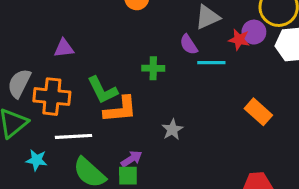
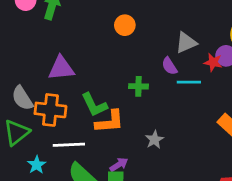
purple triangle: (64, 48) -> (61, 68), size x1.5
gray semicircle: (19, 83) -> (22, 98), turned -60
cyan star: (37, 160) -> (37, 165), turned 30

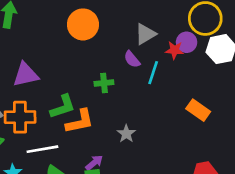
orange circle: (125, 25) -> (83, 24), size x1.5
cyan line: (189, 82) -> (153, 73), turned -65
green L-shape: (94, 105) -> (63, 107), turned -76

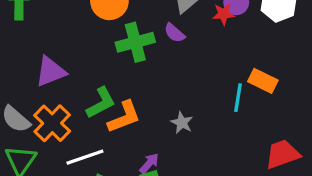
cyan line: (153, 73) -> (238, 98), moved
green cross: (104, 83) -> (135, 42), moved, size x1.6
orange cross: (20, 117) -> (52, 123), turned -36

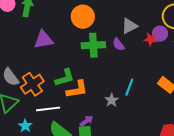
purple triangle: (51, 72) -> (44, 40), moved
cyan line: (238, 98) -> (129, 87), moved

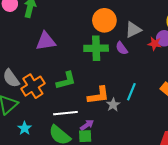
orange circle: (83, 17) -> (104, 20), moved
orange L-shape: (77, 89) -> (99, 95), moved
white line: (48, 109) -> (65, 113), moved

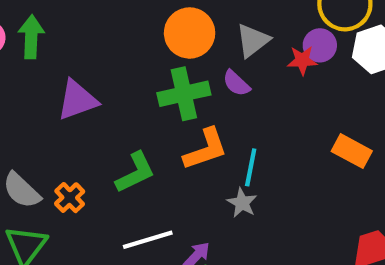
orange cross: (33, 86) -> (70, 198), size x0.6
cyan line: (131, 92) -> (251, 167), moved
orange L-shape: (99, 95) -> (206, 149), moved

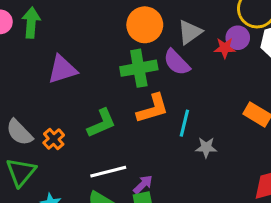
purple semicircle: (236, 83) -> (177, 62), size x1.4
gray star: (242, 203) -> (206, 147), moved, turned -30

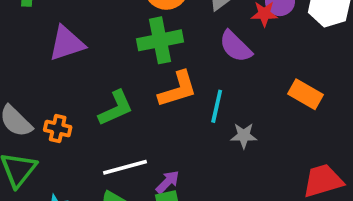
purple semicircle: (177, 62) -> (235, 46), moved
orange cross: (54, 139) -> (58, 128), turned -35

